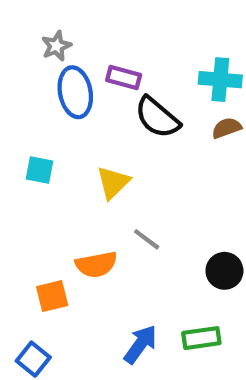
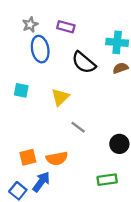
purple rectangle: (124, 77) -> (66, 27), moved
orange semicircle: (96, 265) -> (57, 158), moved
blue arrow: (140, 344) -> (41, 182), moved

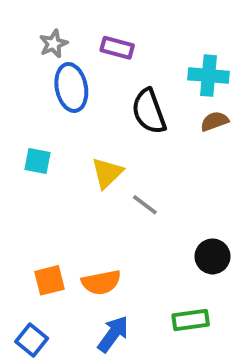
black semicircle: (84, 62) -> (149, 111), turned 30
gray line: (78, 127) -> (145, 205), moved
blue arrow: (41, 182) -> (113, 334), moved

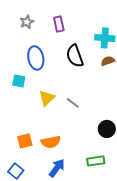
purple rectangle: (117, 48) -> (59, 24), turned 63
blue ellipse: (71, 87) -> (36, 58), moved
yellow triangle: (107, 173) -> (47, 98), moved

